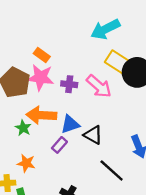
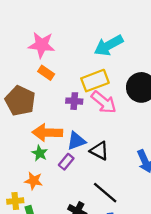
yellow rectangle: (119, 63) -> (95, 81), moved, turned -52
pink star: (41, 77) -> (42, 45), moved
green star: (23, 128) -> (40, 153), moved
black line: (112, 171) -> (105, 193), moved

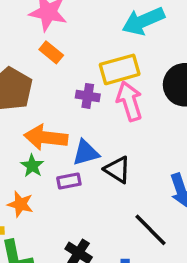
pink arrow: (104, 102) -> (129, 101), turned -152
purple rectangle: (66, 162) -> (69, 181), turned 35
black line: (105, 193) -> (150, 230), moved

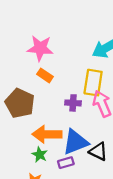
yellow rectangle: (120, 69) -> (93, 83), turned -60
blue triangle: (86, 153) -> (75, 142), size x1.4

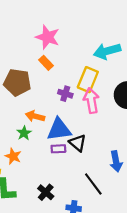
brown pentagon: (20, 103) -> (17, 82), turned -30
orange arrow: (47, 134) -> (35, 116), size x0.7
purple rectangle: (66, 163) -> (58, 149), moved

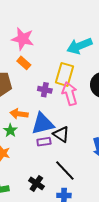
black line: (93, 184) -> (65, 170), moved

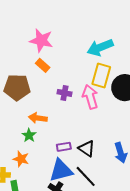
yellow rectangle: (64, 74) -> (101, 75), moved
blue triangle: (43, 124) -> (61, 171), moved
black triangle: (61, 134) -> (87, 149), moved

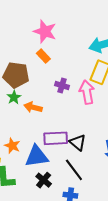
green star: (29, 135) -> (14, 97), moved
purple rectangle: (64, 147) -> (56, 138), size x1.6
blue triangle: (61, 171) -> (37, 156), moved

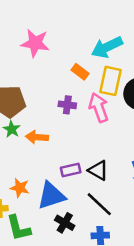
orange rectangle: (43, 56) -> (80, 72), moved
purple rectangle: (56, 138) -> (71, 170), size x0.7

